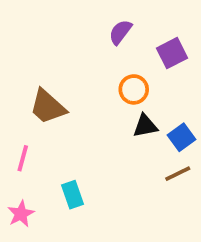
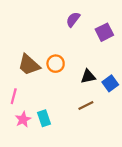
orange circle: (134, 89) -> (56, 64), moved
brown line: (178, 174) -> (86, 105), moved
pink star: (21, 214) -> (23, 119), moved

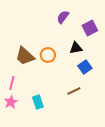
black triangle: (88, 76) -> (76, 48), moved
blue square: (110, 83) -> (85, 67), moved
pink star: (23, 119) -> (11, 102), moved

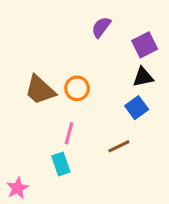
black triangle: (76, 48) -> (143, 77), moved
pink line: (12, 83) -> (69, 133), moved
pink star: (11, 102) -> (17, 188), moved

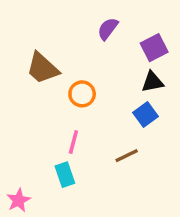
brown trapezoid: (40, 90) -> (43, 68), moved

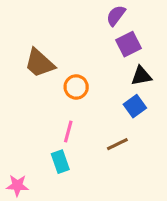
purple semicircle: (108, 29) -> (116, 16), moved
purple square: (154, 48) -> (129, 44), moved
pink star: (19, 200) -> (17, 185), turned 30

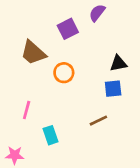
purple square: (129, 44) -> (68, 29), moved
blue square: (135, 106) -> (113, 89), turned 30
pink line: (68, 131) -> (27, 110), moved

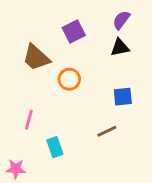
purple semicircle: (97, 13) -> (121, 20), moved
black triangle: (118, 63) -> (120, 47), moved

